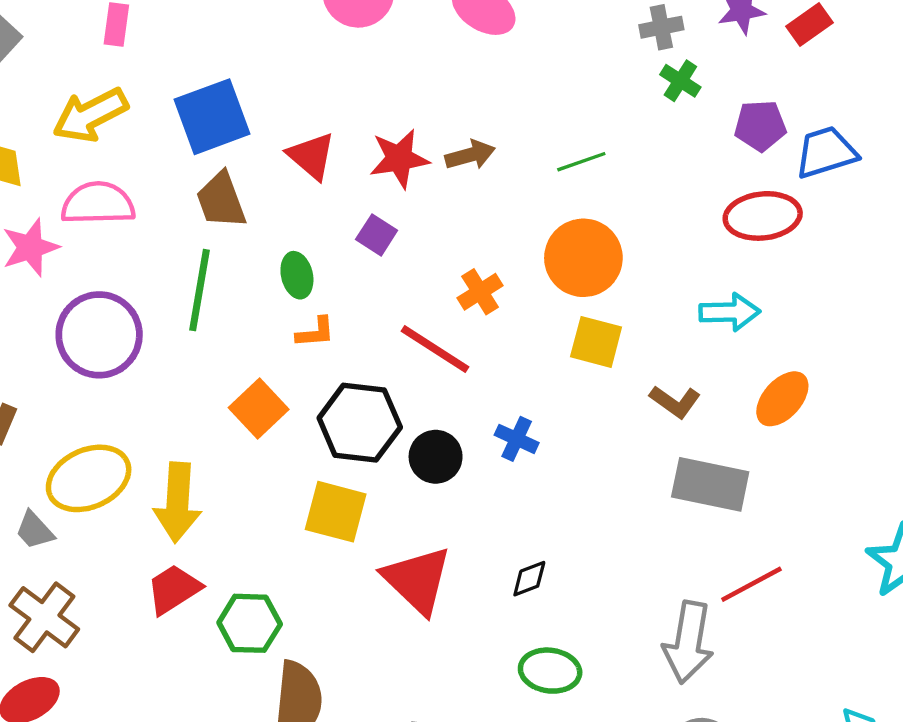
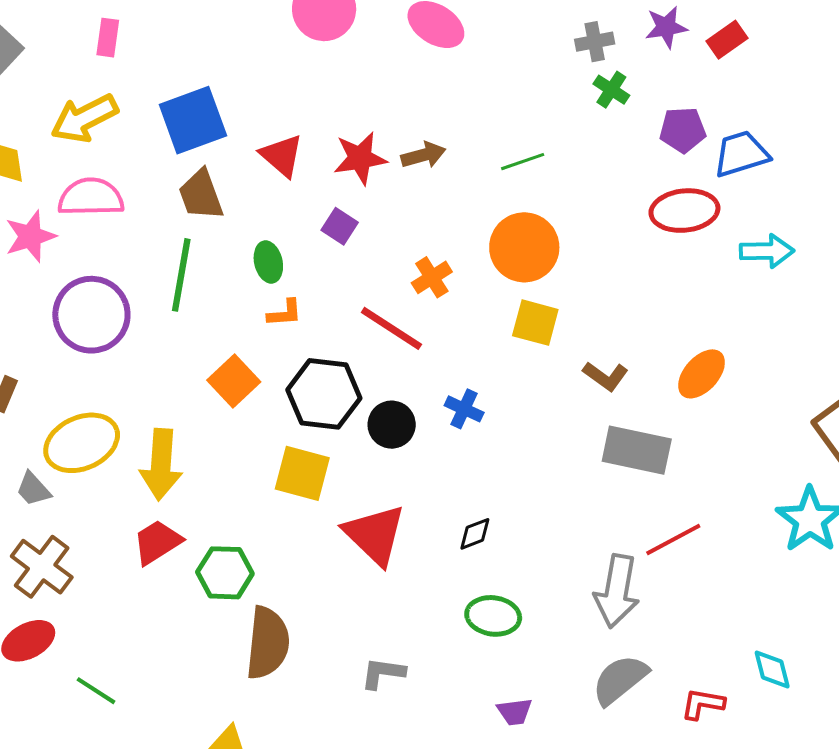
cyan arrow: (730, 312) -> (767, 251), moved

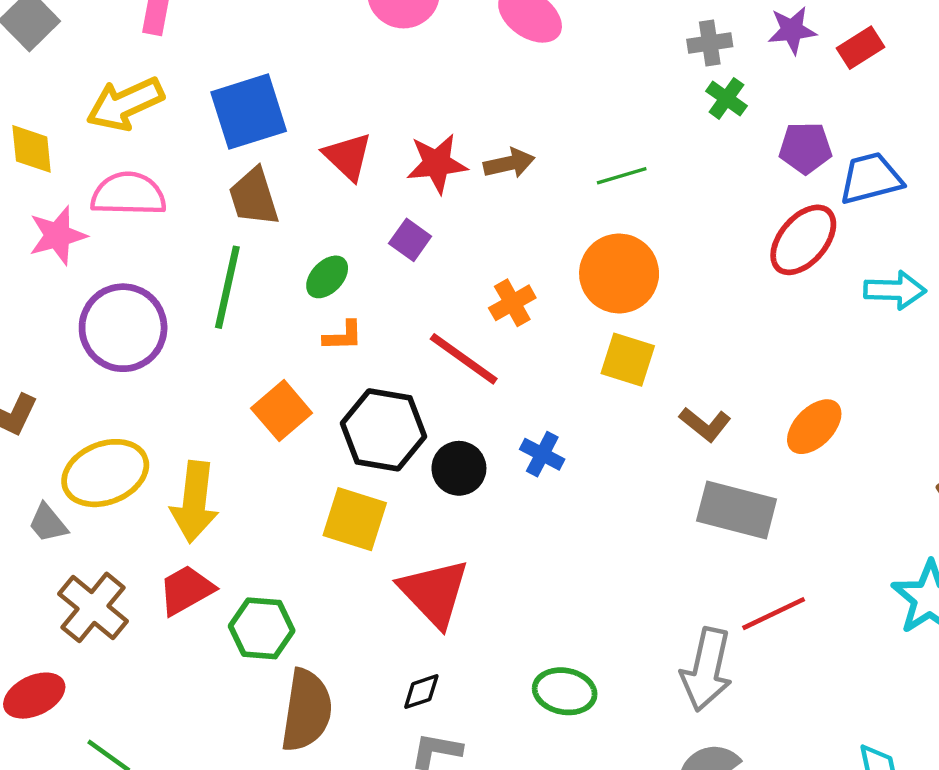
red ellipse: (684, 211) -> (803, 240), turned -46
green ellipse: (268, 262) -> (327, 277), turned 54
black diamond: (475, 534) -> (421, 692), moved
brown cross: (42, 567) -> (93, 607), moved

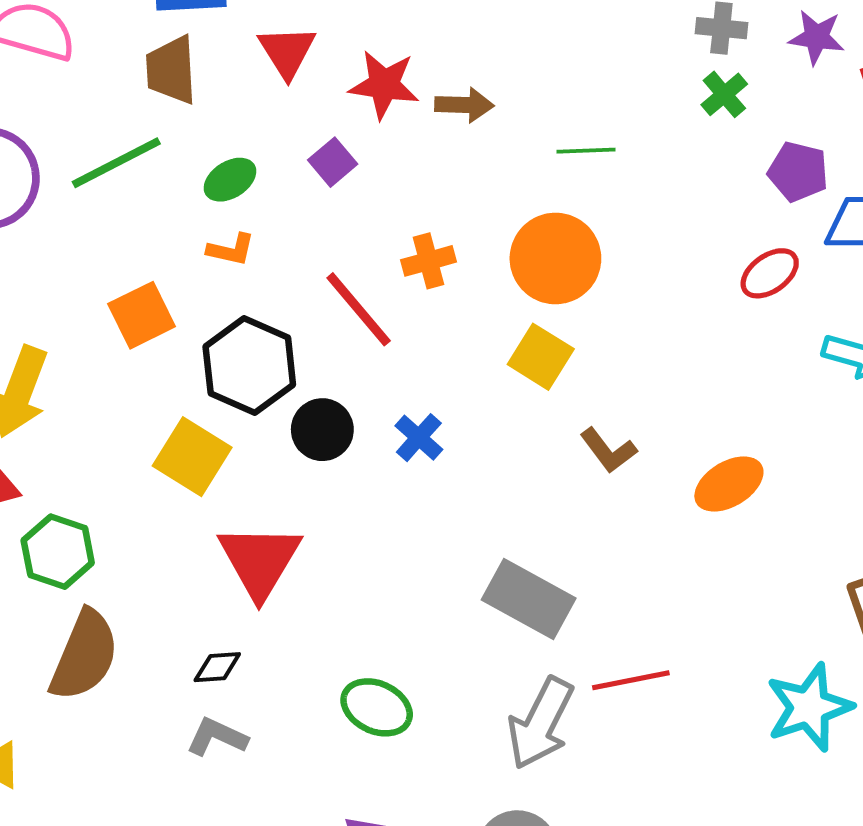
red ellipse: (803, 240) -> (770, 273), size x0.7
green line: (227, 287) -> (116, 163), turned 36
gray rectangle: (737, 510) -> (529, 599), moved

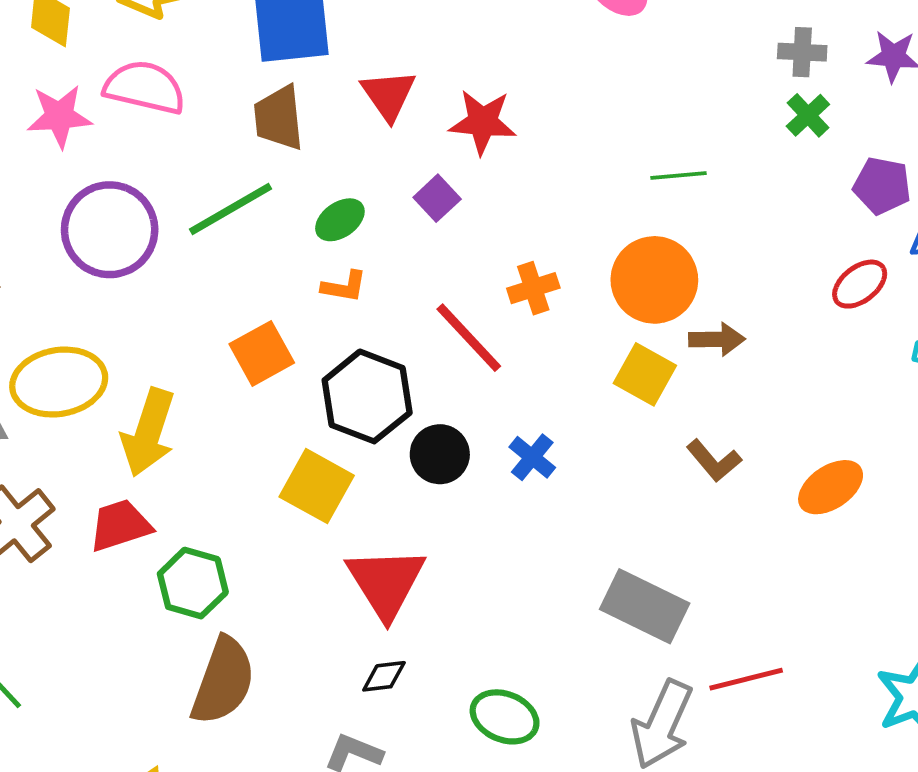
brown arrow: (464, 105) -> (717, 339), moved
black diamond: (217, 667) -> (384, 676), moved

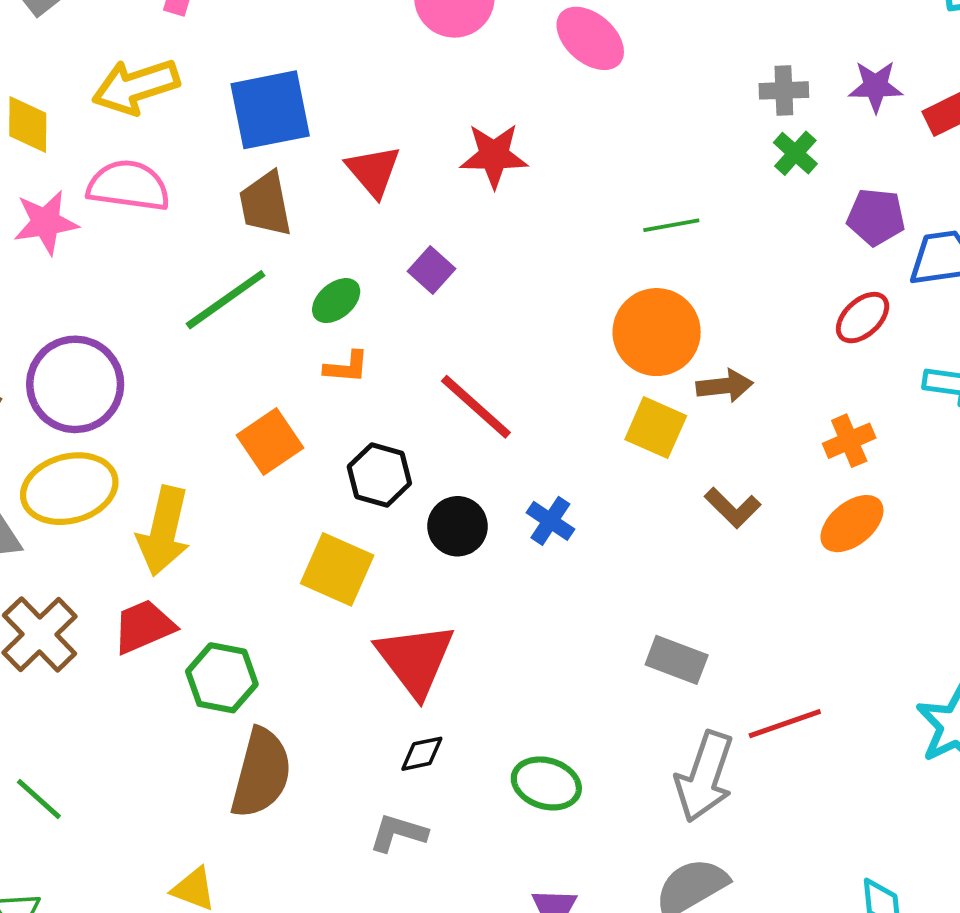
red star: (483, 122) -> (494, 156), moved
purple circle: (110, 230) -> (75, 384), moved
orange cross: (533, 288) -> (849, 441), moved
black hexagon: (367, 396) -> (379, 475), size x0.7
gray rectangle: (645, 606) -> (677, 660), size x0.7

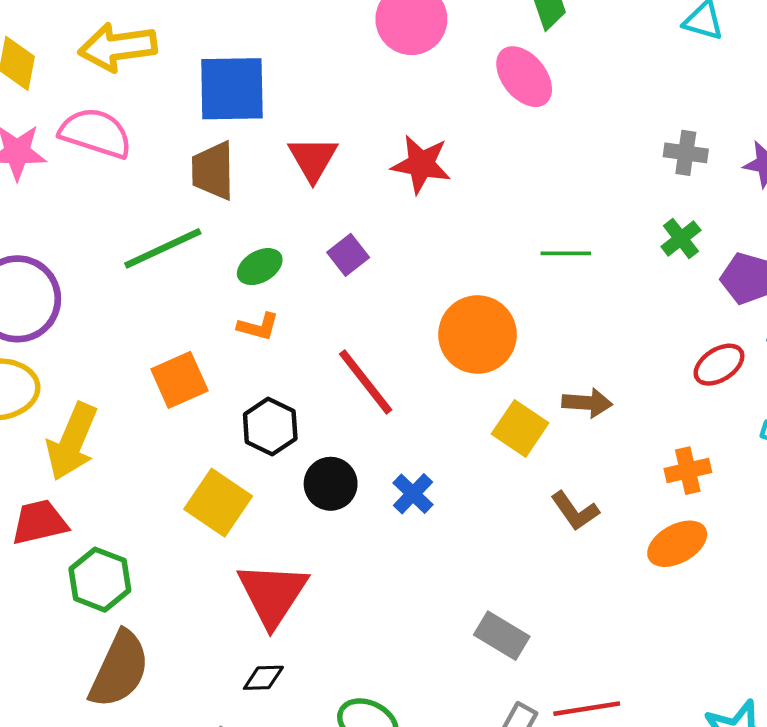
green cross: (795, 153) -> (681, 238), moved
orange circle: (657, 332) -> (477, 335), moved

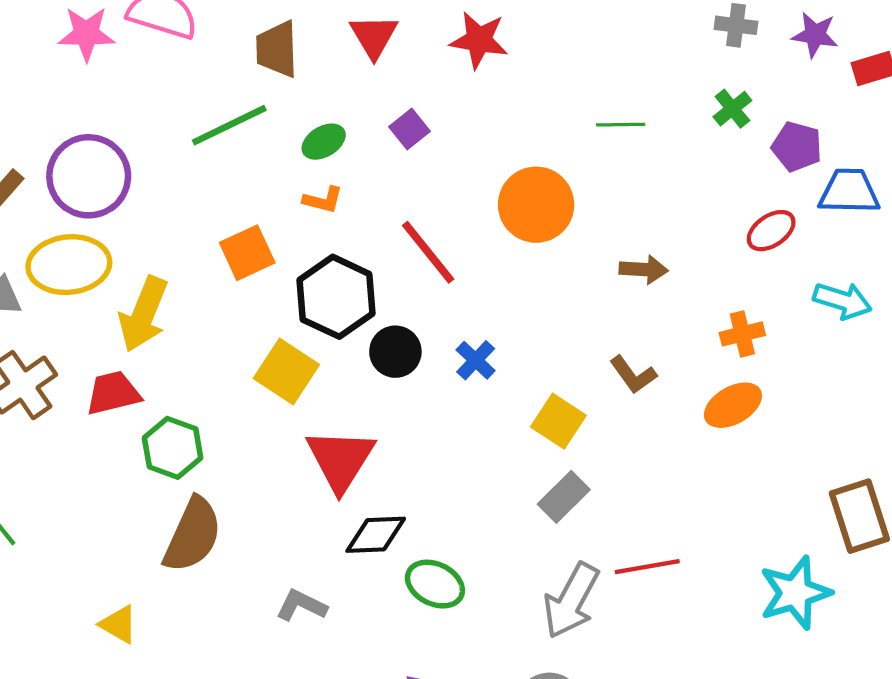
black hexagon: (270, 426) -> (336, 297), size x1.5
yellow square: (520, 428) -> (558, 421), moved
gray rectangle: (502, 636) -> (564, 497), turned -75
black diamond: (263, 678) -> (376, 535), moved, size x1.5

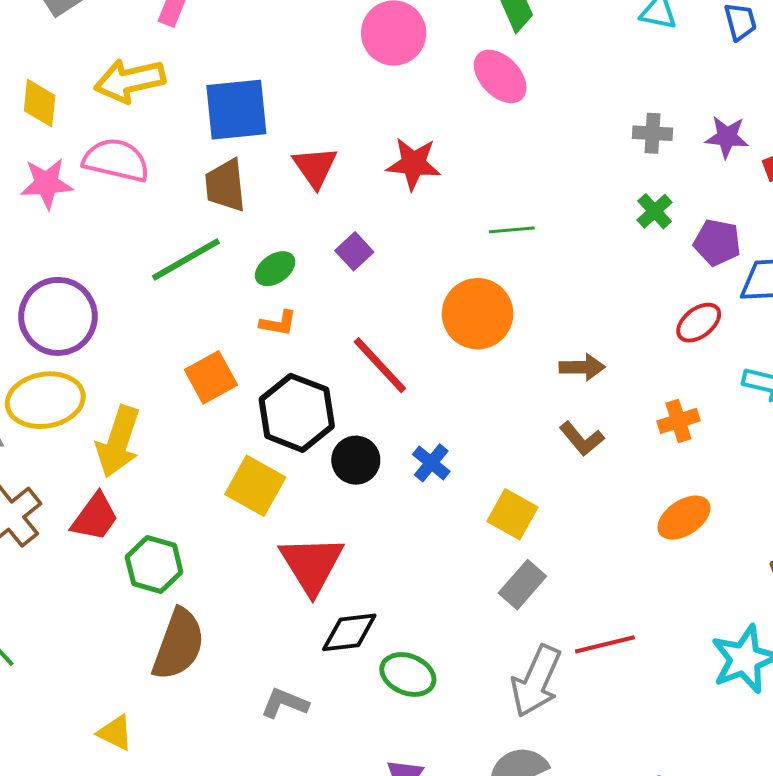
green line: (621, 125) -> (512, 230), moved
brown L-shape: (633, 375) -> (582, 439), moved
red trapezoid: (113, 393) -> (95, 517), turned 144
orange ellipse: (733, 405) -> (684, 518), moved

